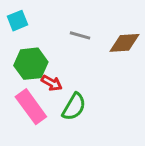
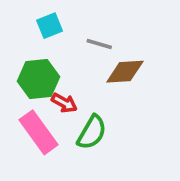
cyan square: (18, 21) -> (50, 26), moved
brown diamond: (124, 43) -> (125, 72), moved

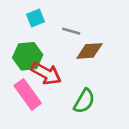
red arrow: (64, 103) -> (46, 73), size x1.6
green semicircle: (92, 132) -> (84, 101), moved

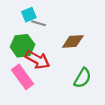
gray line: (71, 31) -> (39, 23), moved
green semicircle: (84, 101) -> (83, 78), moved

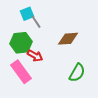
gray line: (39, 23) -> (36, 22), turned 40
red arrow: (37, 60) -> (35, 56), size x0.7

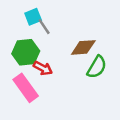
green semicircle: (77, 73) -> (97, 67), moved

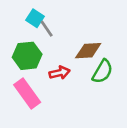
cyan square: (33, 17) -> (35, 18), turned -35
red arrow: (43, 68) -> (60, 73), moved, turned -42

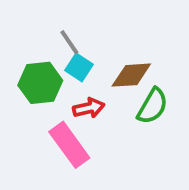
cyan square: (35, 18) -> (79, 67), moved
pink rectangle: (27, 94) -> (69, 145), moved

